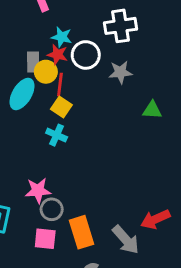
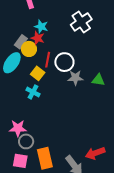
white cross: (121, 26) -> (81, 22), turned -30
white circle: (86, 55) -> (64, 62), moved
gray rectangle: (33, 62) -> (21, 42), turned 32
gray star: (120, 72) -> (75, 78), moved
red line: (60, 85) -> (48, 60), moved

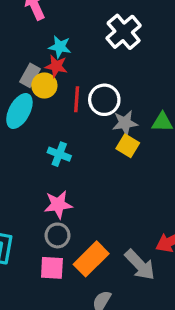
yellow square: (38, 73) -> (128, 146), moved
pink star: (18, 128) -> (58, 205), moved
orange rectangle: (45, 158) -> (91, 259), turned 65

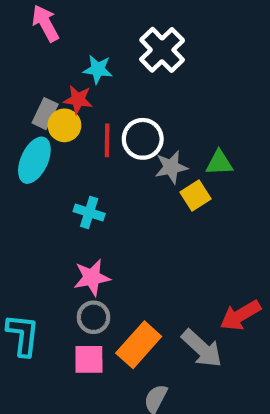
cyan star: (60, 47) -> (98, 69), moved
yellow square: (128, 146) -> (195, 195), moved, turned 30

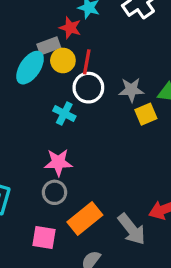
gray rectangle: (45, 114) -> (49, 46), moved, turned 35
yellow circle: (64, 125) -> (63, 60), moved
white circle: (143, 139) -> (88, 88), moved
pink square: (89, 359) -> (44, 237), moved

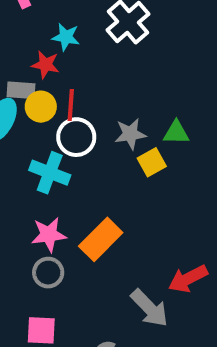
gray rectangle: (49, 46) -> (21, 90), turned 30
cyan cross: (64, 113) -> (50, 173), size x1.4
orange rectangle: (85, 219) -> (101, 239), moved

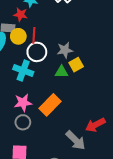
green triangle: (176, 133) -> (62, 72), moved

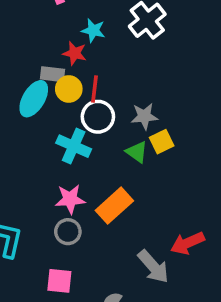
green triangle: (62, 72) -> (137, 152), turned 32

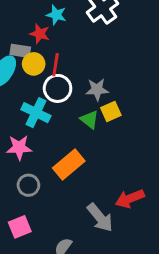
pink star: (70, 199) -> (19, 148), moved
pink square: (59, 281) -> (20, 227), turned -30

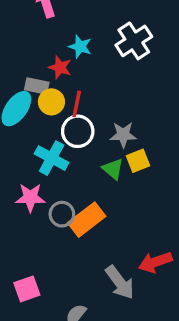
gray circle: (28, 185) -> (62, 214), moved

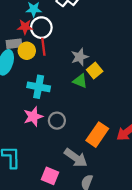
white circle: (78, 131) -> (41, 28), moved
orange rectangle: (87, 220) -> (97, 135), moved
gray arrow: (120, 282) -> (76, 158), moved
pink square: (27, 289) -> (50, 176), turned -30

